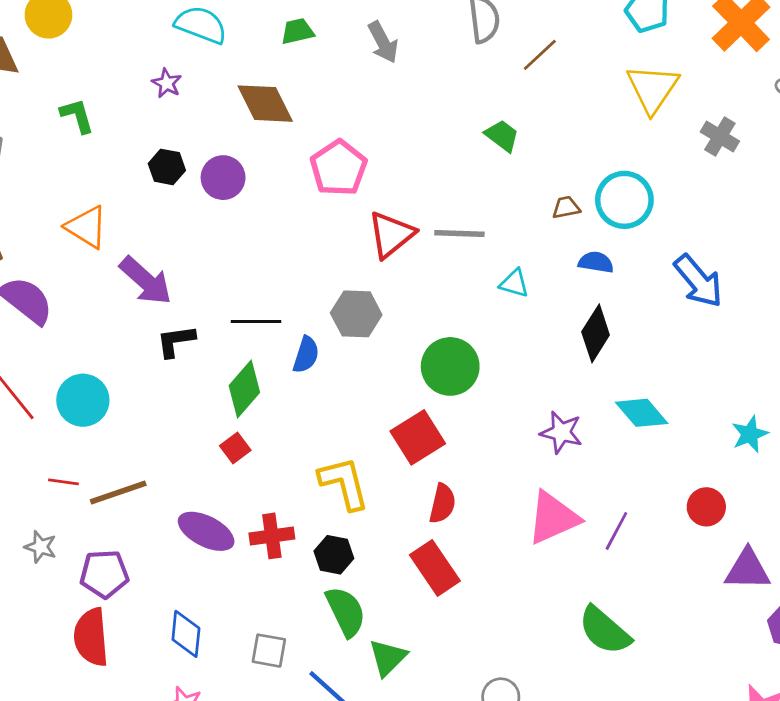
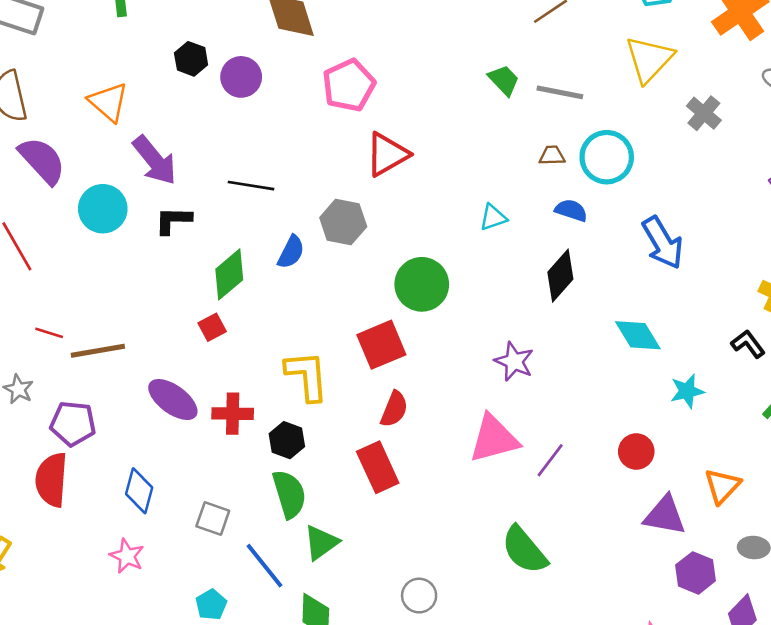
gray line: (459, 234) -> (560, 92), moved
cyan triangle: (514, 283) -> (493, 217), turned -44
black line: (256, 322) -> (251, 186), moved
cyan circle: (83, 400) -> (103, 209), moved
cyan diamond: (642, 413) -> (638, 335), moved

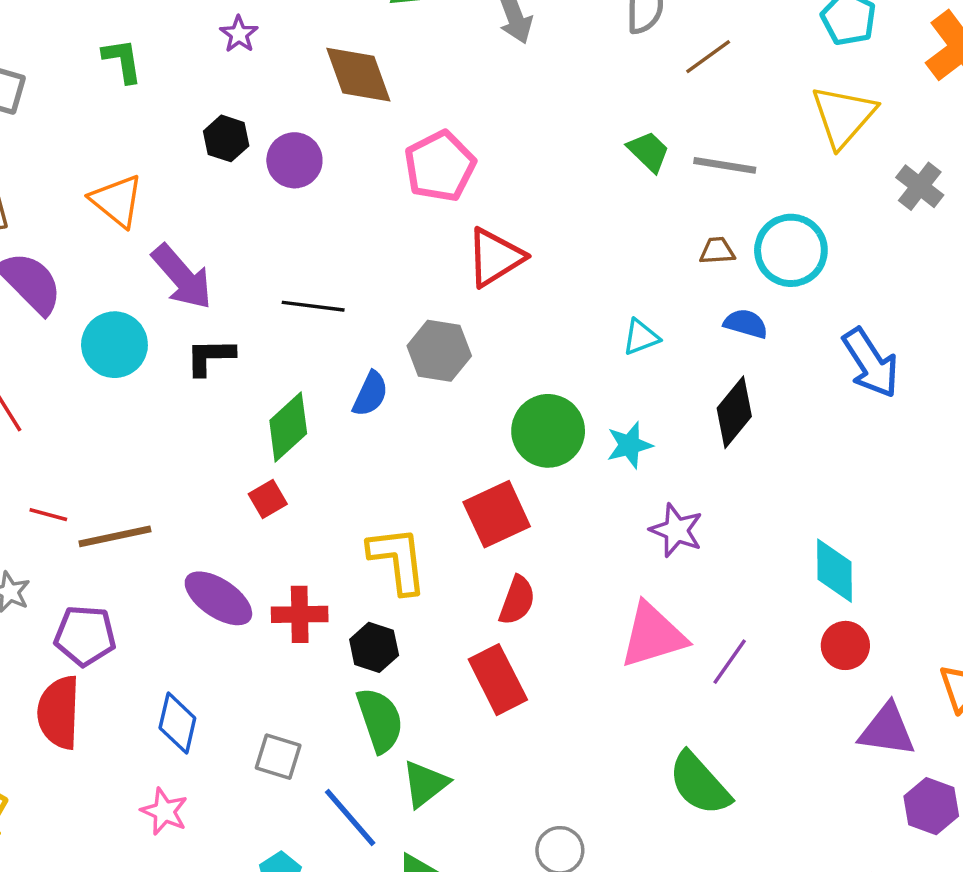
cyan diamond: (638, 335) -> (834, 571), moved, turned 33
cyan star: (687, 391) -> (629, 445), moved

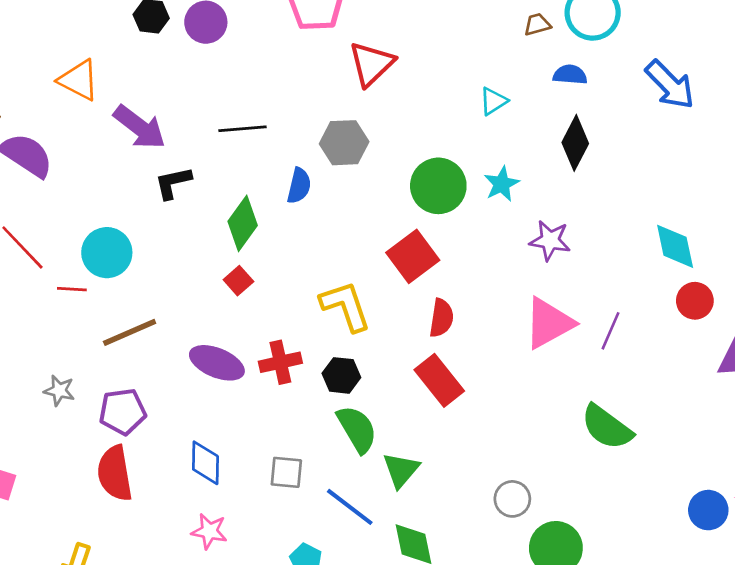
cyan circle: (114, 345) -> (107, 253), moved
red line: (48, 515) -> (72, 289), moved

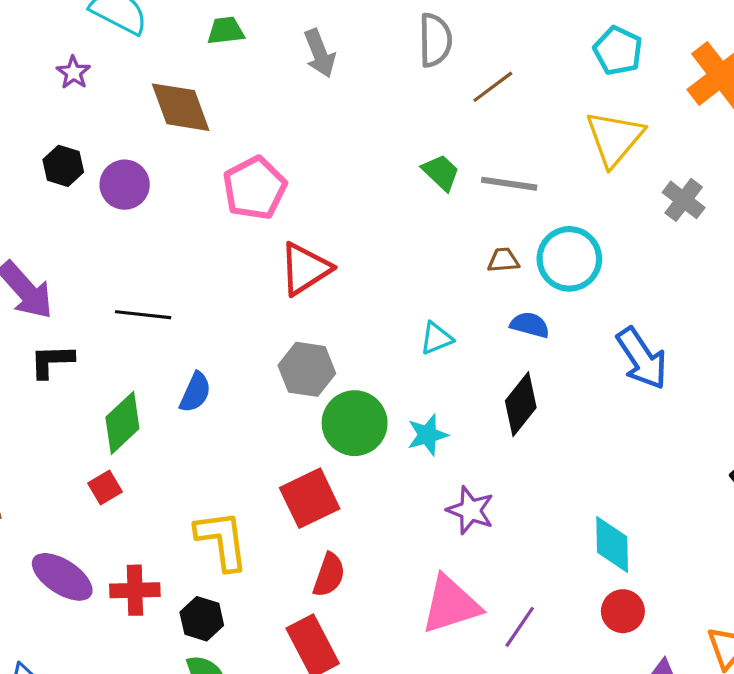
gray hexagon: (344, 143) -> (307, 369), moved

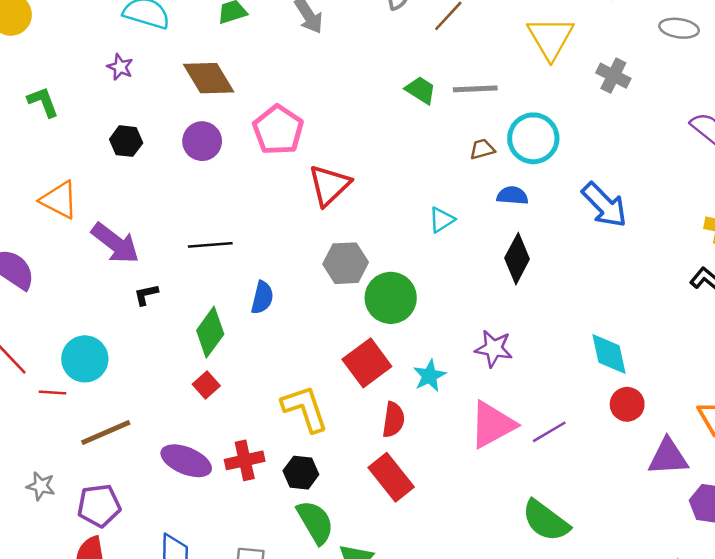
purple circle: (125, 185) -> (202, 141), moved
black L-shape: (52, 361) -> (146, 295), size x0.7
cyan star: (427, 435) -> (429, 376), moved
purple line: (520, 627) -> (549, 432), turned 36

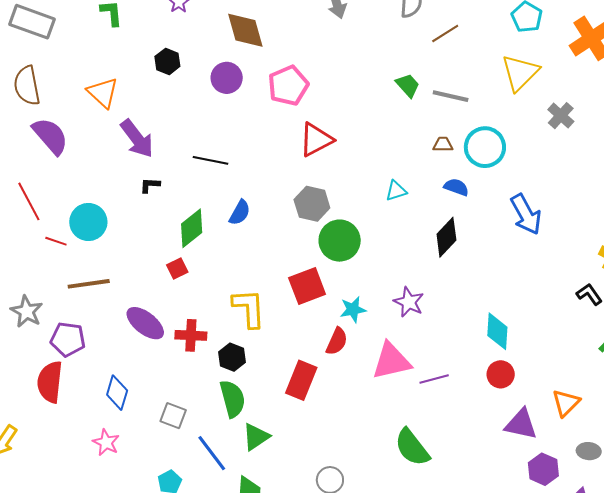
red semicircle: (393, 420) -> (337, 341), moved
red rectangle: (391, 477) -> (301, 380), turned 45
gray star: (41, 486) -> (27, 311), size x1.4

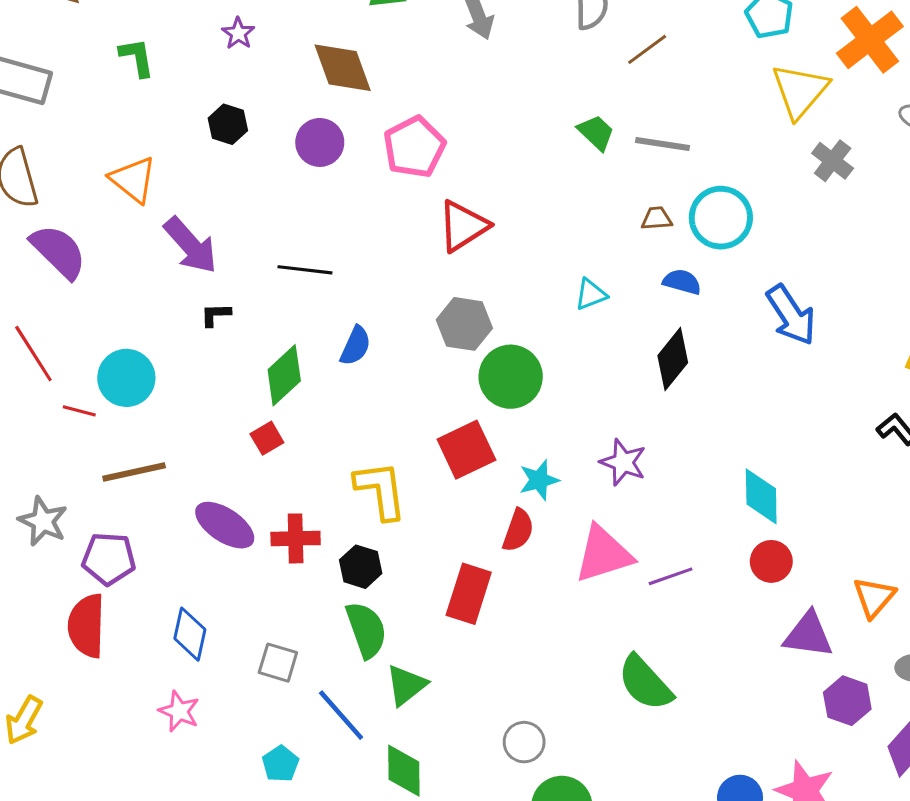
yellow triangle: (520, 73) -> (800, 91), moved

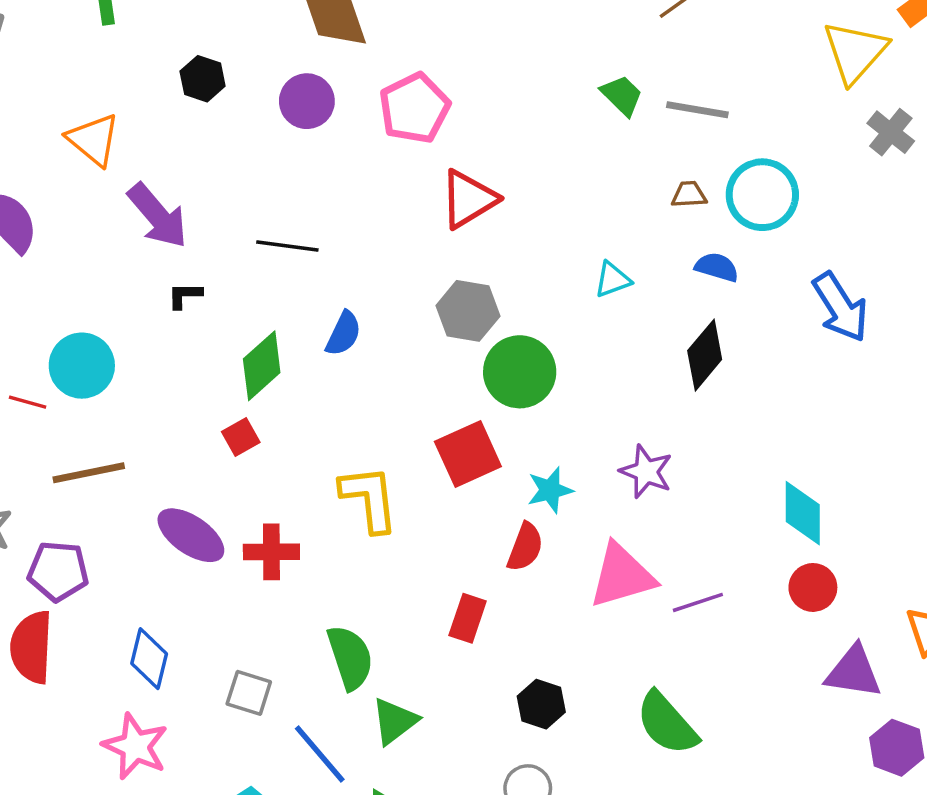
black hexagon: (361, 567) -> (541, 704), moved
red rectangle: (469, 594) -> (468, 618), size x0.7
pink star: (179, 711) -> (135, 746), size x1.4

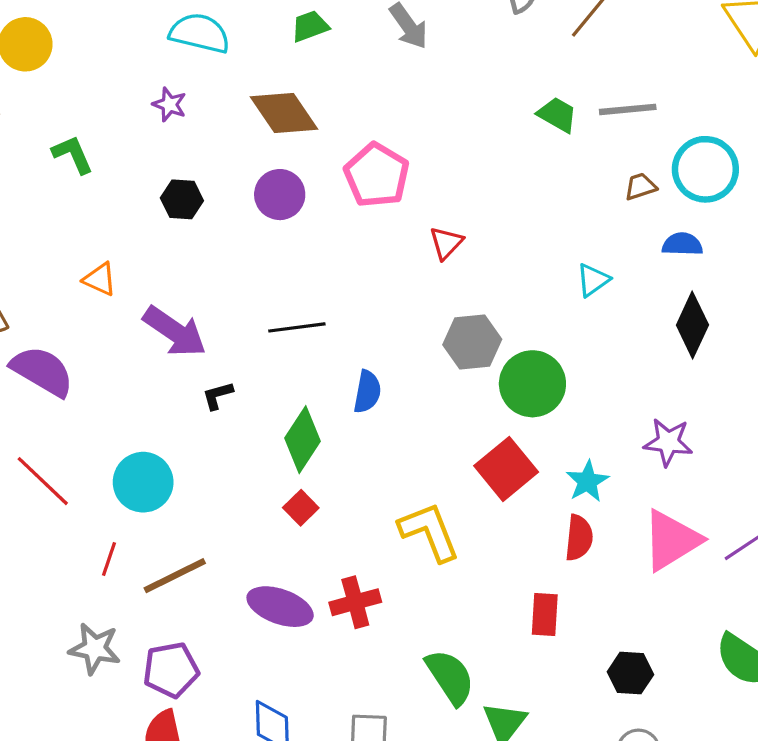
orange triangle: (93, 140) -> (100, 279), size x0.7
red triangle: (468, 199) -> (446, 243), size x0.6
red line: (28, 402) -> (109, 559), moved, turned -72

